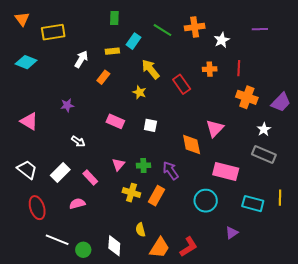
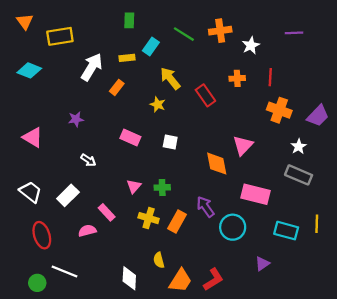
white arrow: (81, 59) -> (92, 67), size x1.4
purple arrow: (171, 171) -> (205, 207), moved
pink rectangle: (90, 178) -> (107, 212), moved
green circle: (83, 250) -> (37, 283), moved

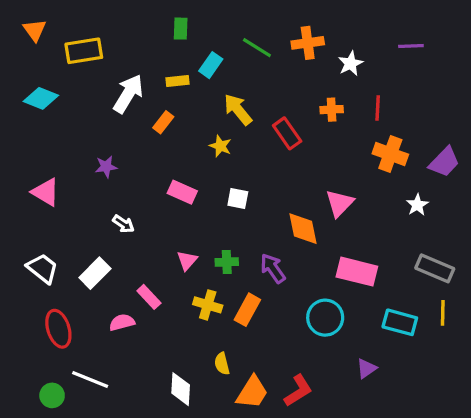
gray rectangle: (299, 175) -> (435, 268), moved
purple arrow: (205, 207) -> (273, 268), moved

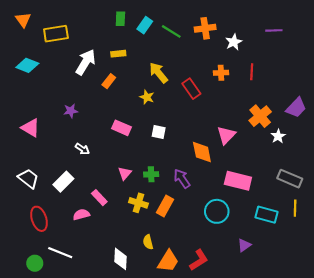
cyan rectangle: (211, 65) -> (145, 25), moved
orange cross: (390, 154) -> (260, 116), moved, turned 30

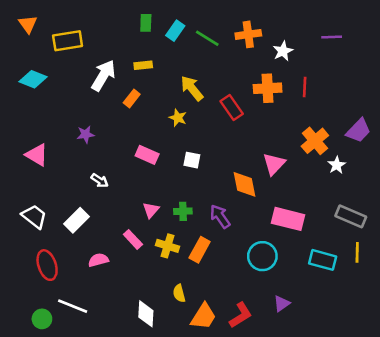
orange cross: (221, 73) -> (268, 88), size x1.5
pink rectangle: (99, 198) -> (133, 239), moved
purple triangle: (244, 245) -> (282, 304), moved

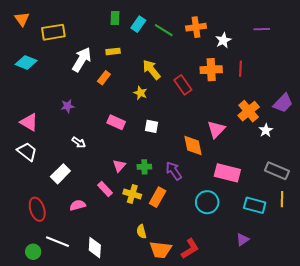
white trapezoid: (34, 216) -> (27, 152), moved
purple triangle: (282, 304) -> (243, 240), moved
white diamond: (146, 314) -> (95, 248), moved
orange trapezoid: (203, 316) -> (161, 250), turned 65

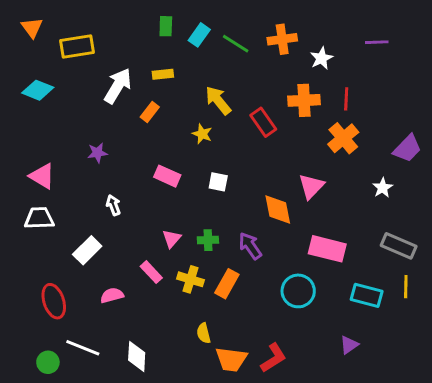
orange cross: (249, 111) -> (343, 138), moved
white arrow: (79, 142) -> (113, 205), turned -144
white trapezoid: (27, 152) -> (39, 218), turned -40

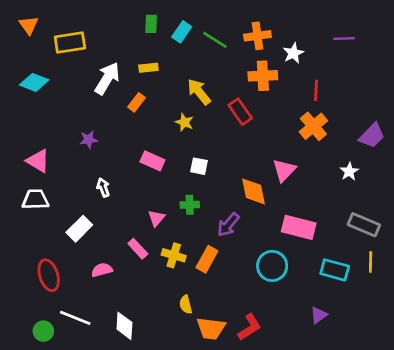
orange cross: (304, 100) -> (263, 76), moved
green cross: (208, 240) -> (190, 205), moved
purple arrow: (250, 246) -> (228, 225), turned -105

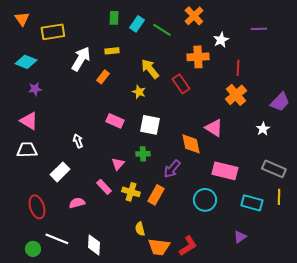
orange cross: (257, 36) -> (194, 16), moved, turned -36
purple star: (89, 140) -> (35, 89), moved
white square: (199, 166) -> (150, 125), size x1.5
pink triangle: (284, 170) -> (214, 128), turned -42

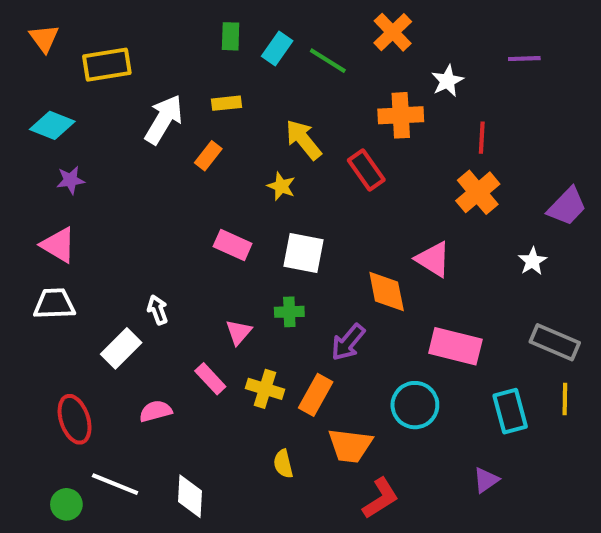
white arrow: (78, 141) -> (158, 310), moved
cyan rectangle: (252, 203) -> (510, 411), turned 60
orange trapezoid: (159, 247) -> (350, 446), moved

